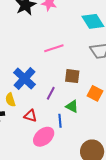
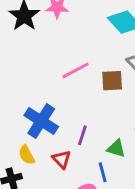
brown square: (72, 76) -> (112, 81), moved
red triangle: (30, 116) -> (62, 159), moved, turned 40

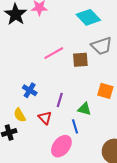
blue cross: (41, 121) -> (30, 90), size x0.6

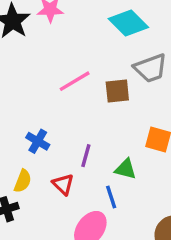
yellow semicircle: (20, 115) -> (23, 181), turned -128

